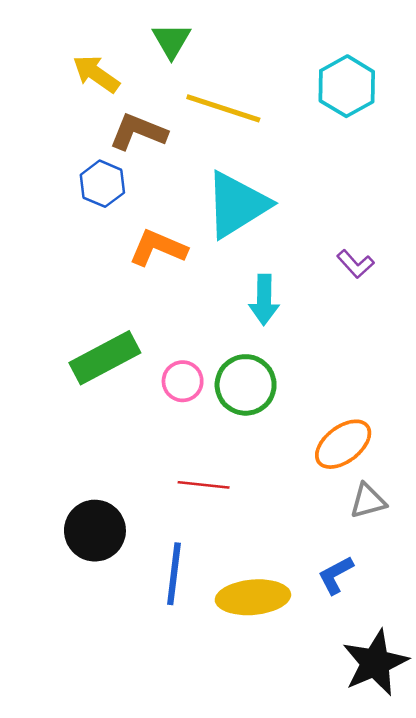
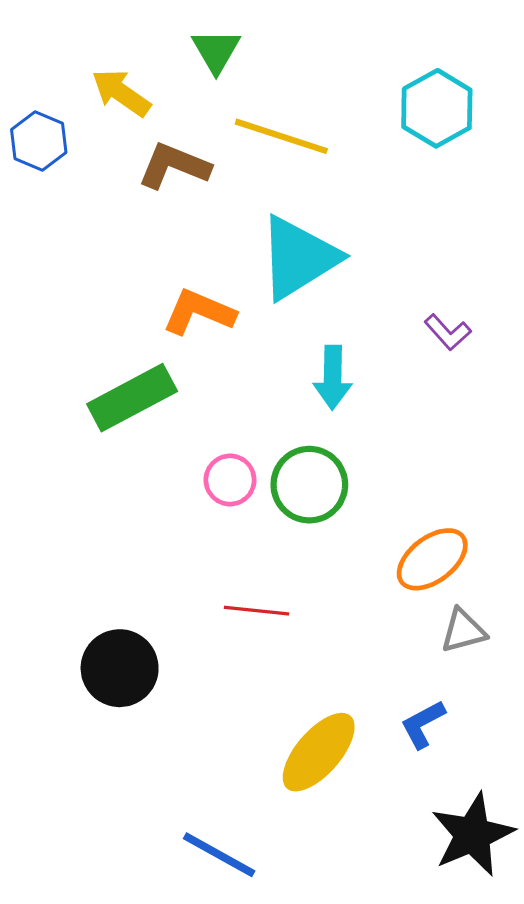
blue hexagon: (102, 184) -> (39, 141), moved
green rectangle: (105, 358) -> (132, 398), moved
blue line: (174, 574) -> (219, 855), moved, turned -68
yellow ellipse: (253, 597) -> (319, 752), turned -44

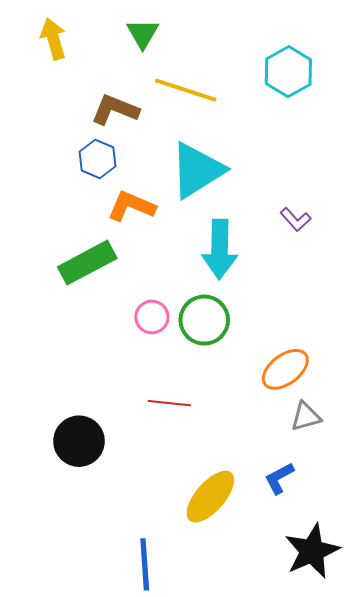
yellow arrow: (121, 93) -> (53, 39), moved, turned 39
blue hexagon: (39, 141) -> (97, 159), moved
cyan arrow: (333, 377) -> (220, 249), size x1.4
blue line: (219, 855) -> (145, 564), turned 57

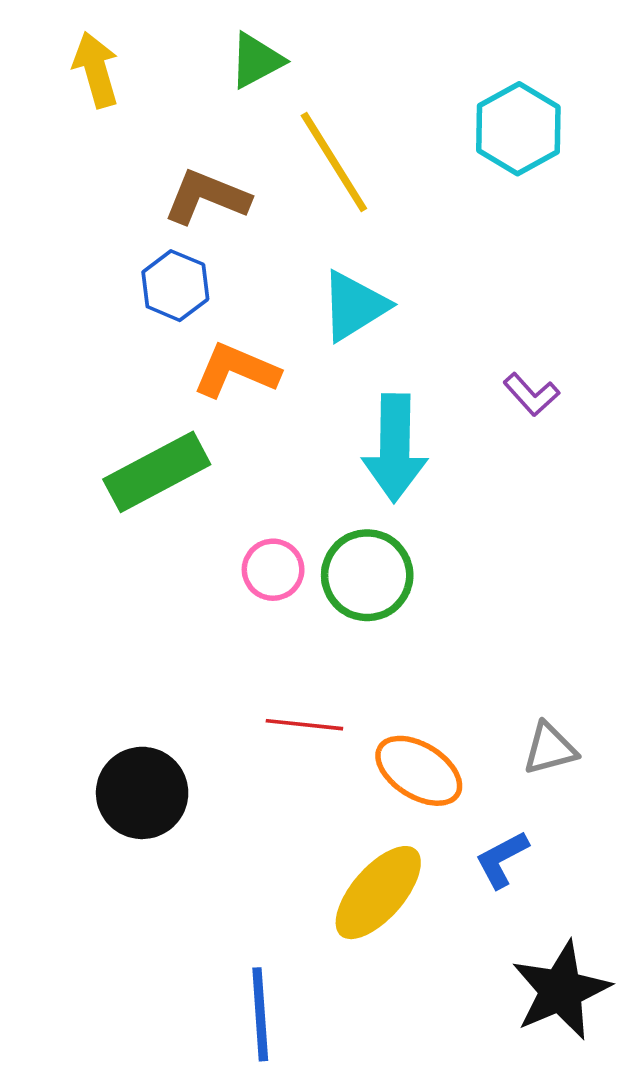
green triangle: (143, 34) -> (256, 61), turned 32
yellow line: (186, 90) -> (334, 162), turned 40
cyan triangle: (197, 170) -> (354, 306), size x0.7
orange ellipse: (285, 369) -> (419, 771), moved, turned 69

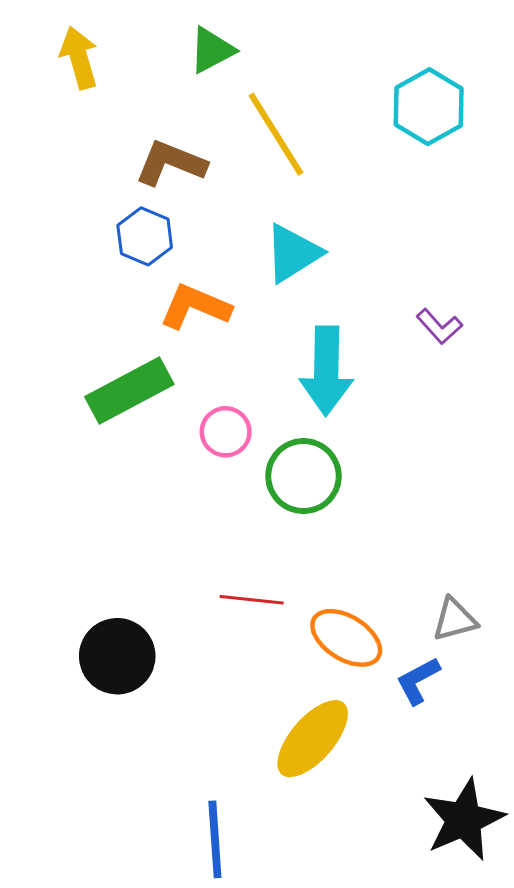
pink circle: (273, 570) -> (226, 432), moved
blue L-shape: (502, 859) -> (418, 681), moved

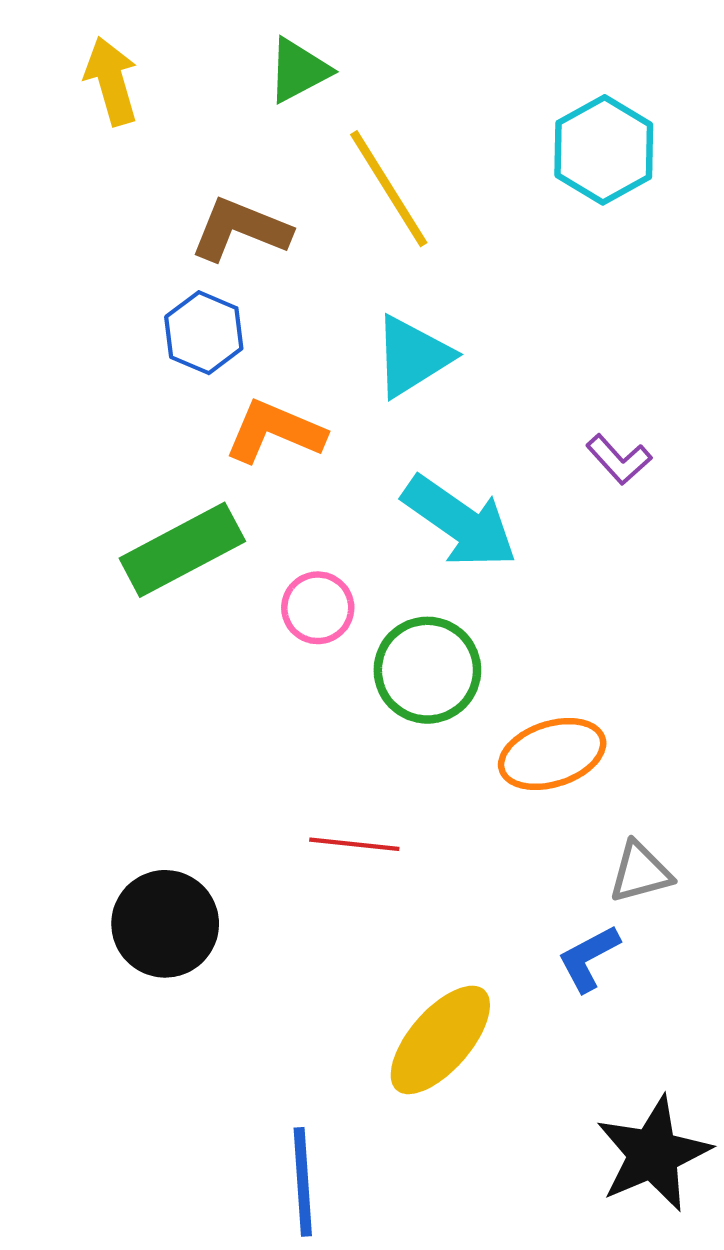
cyan arrow: (326, 371) -> (460, 522), turned -56
orange ellipse: (346, 638) -> (552, 754), moved, turned -50

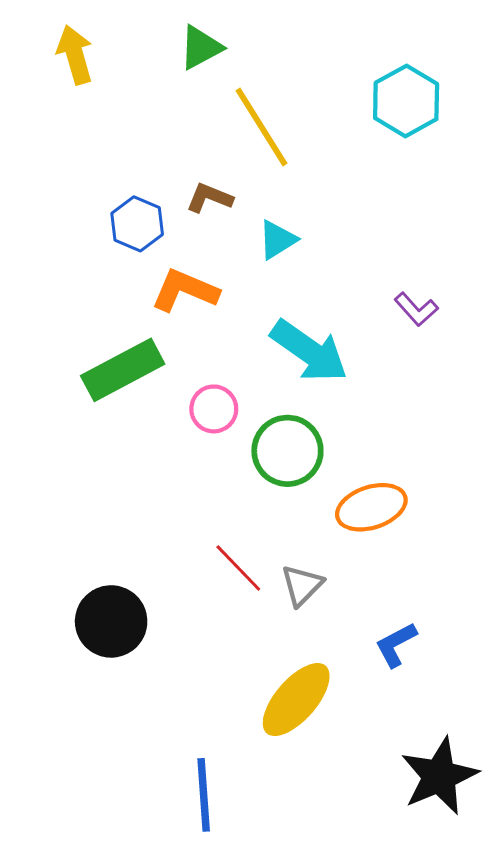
brown L-shape: (240, 229) -> (209, 198), moved, size x0.7
cyan triangle: (412, 356) -> (277, 240), size x0.7
red line: (354, 844) -> (238, 568), turned 40
gray triangle: (640, 872) -> (302, 585), moved, turned -30

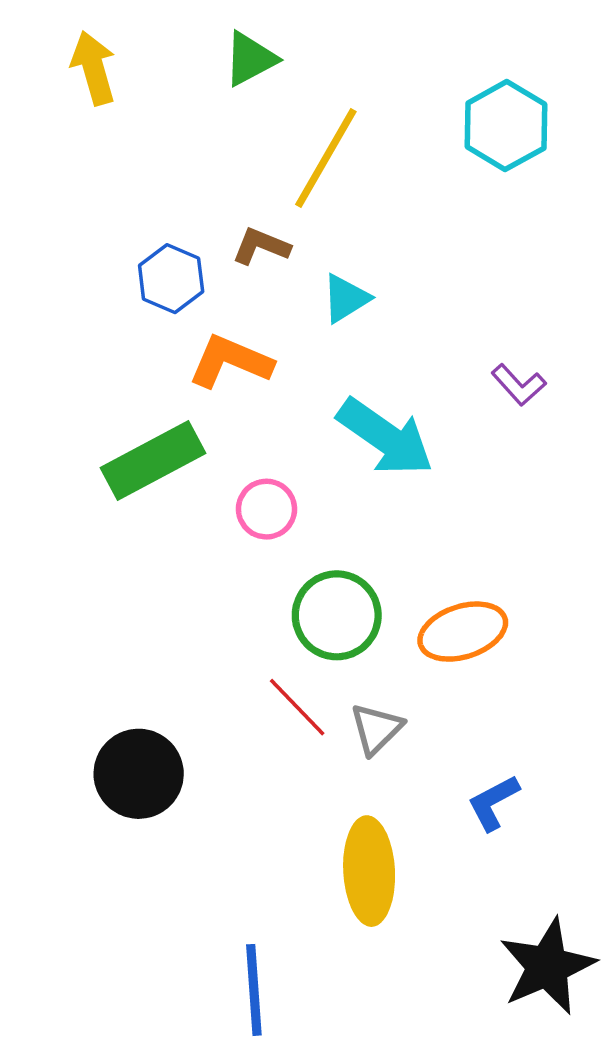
yellow line: (261, 127) -> (326, 158), turned 62
green circle: (287, 451) -> (337, 615), moved
yellow ellipse: (296, 700) -> (369, 871), turned -44

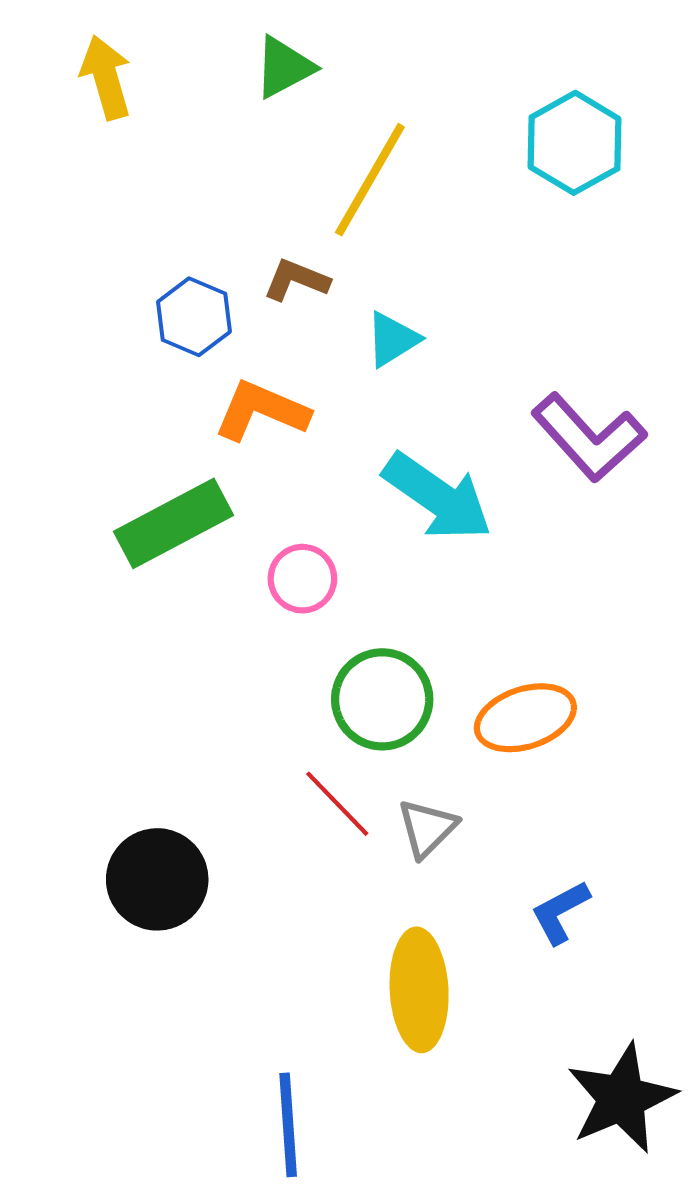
purple L-shape: (519, 385) -> (589, 437), size x1.8

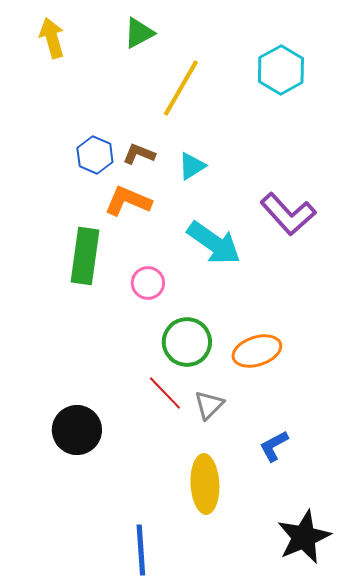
brown L-shape: (296, 280) -> (139, 154), moved
green rectangle: (174, 523) -> (85, 256), turned -54

